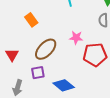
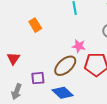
brown ellipse: (46, 49) -> (65, 66), moved

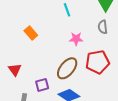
pink star: (79, 46) -> (76, 39), moved

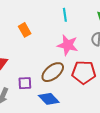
pink star: (76, 39) -> (68, 45), size x1.5

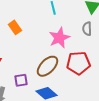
pink star: (68, 45) -> (59, 38), turned -30

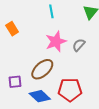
gray semicircle: (87, 29) -> (79, 45), moved, turned 40
red pentagon: (78, 63) -> (70, 90), moved

